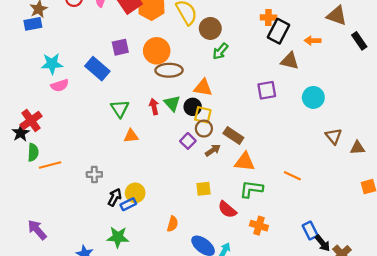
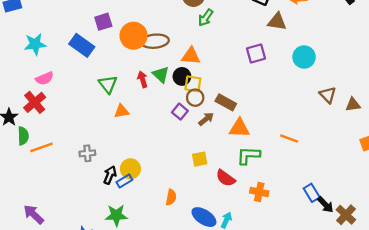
orange circle: (157, 51) -> (134, 36), moved
pink semicircle: (60, 85) -> (45, 78), moved
red cross: (31, 120) -> (35, 102), moved

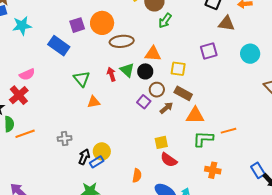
orange circle: (134, 36) -> (102, 23), moved
cyan star: (35, 44) -> (22, 26), moved
yellow square: (193, 84) -> (178, 69), moved
orange line: (289, 139) -> (228, 131), moved, turned -35
red semicircle: (226, 178) -> (169, 160), moved

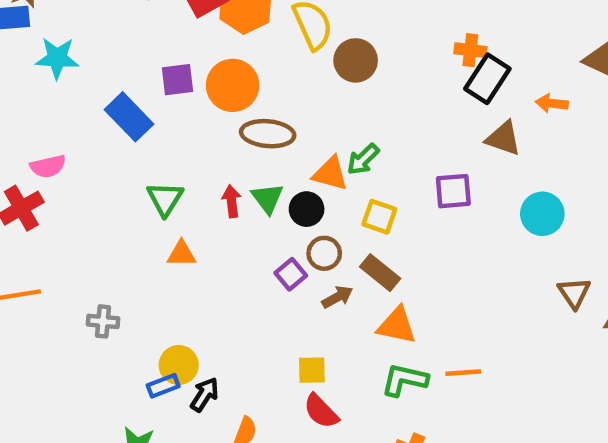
green arrow: (165, 21) -> (363, 159), moved
black arrow: (84, 157) -> (205, 395), moved

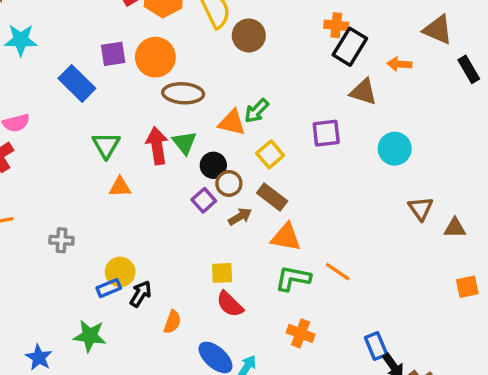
red arrow: (232, 201) -> (157, 146), size x1.5
black circle: (307, 209) -> (213, 165), moved
yellow square: (379, 217) -> (270, 154), turned 32
orange line: (463, 373) -> (338, 272), turned 40

